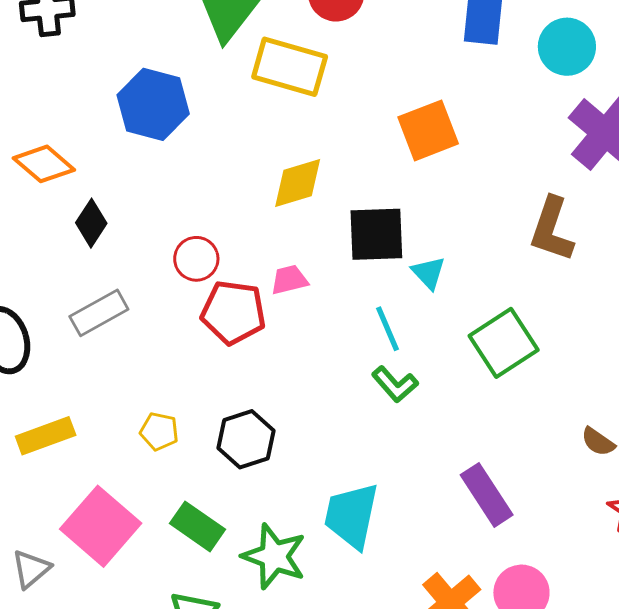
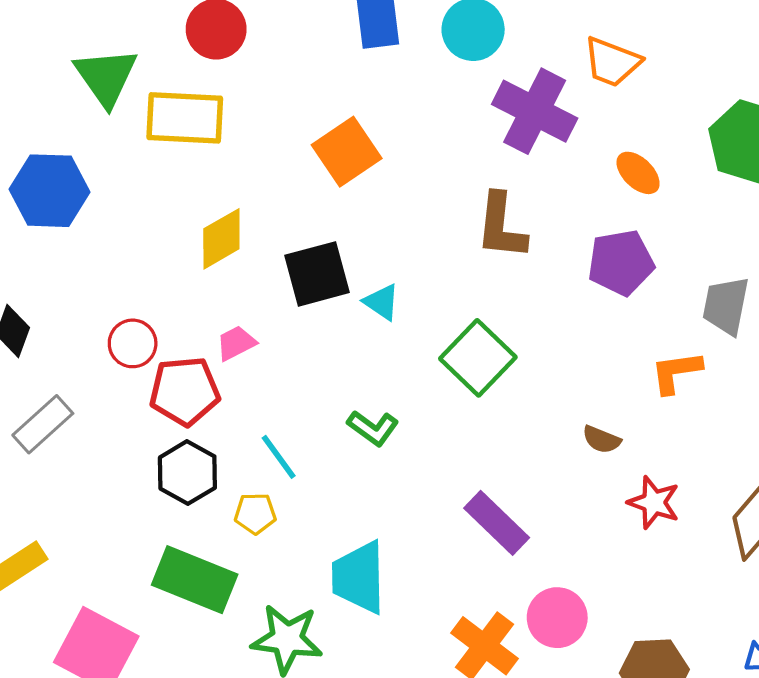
cyan line: (387, 329) -> (279, 457), moved
yellow pentagon: (159, 431) -> (255, 513), moved
black hexagon: (246, 439) -> (187, 473), moved
green rectangle: (198, 526) -> (195, 580), moved, size x1.4

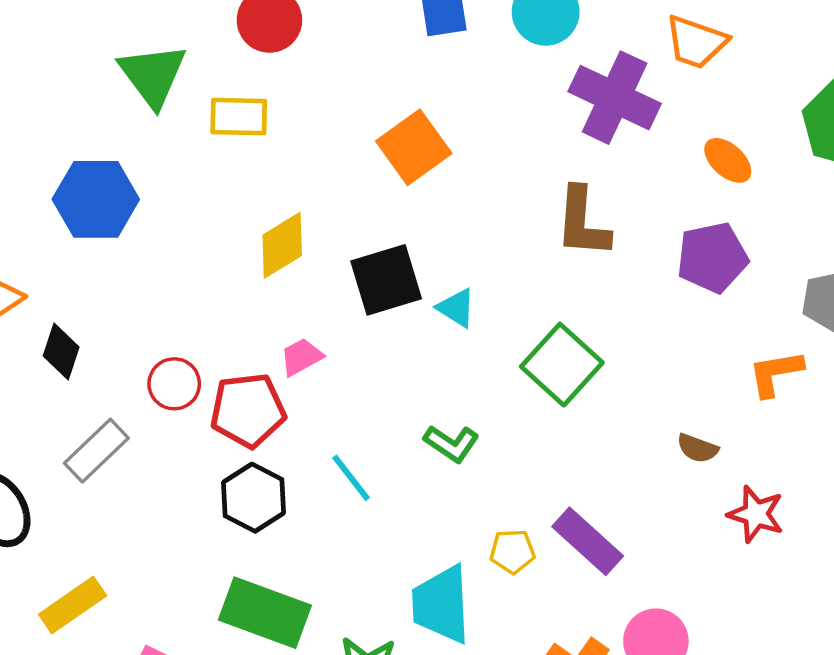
yellow rectangle: (185, 118) -> (239, 117), size x0.7
red circle: (133, 343) -> (174, 384), moved
yellow pentagon: (255, 513) -> (512, 551), moved

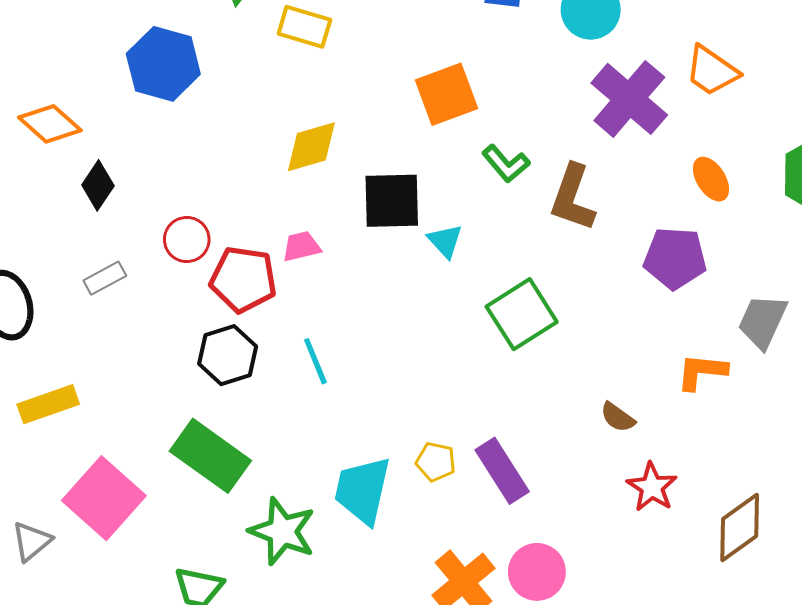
green L-shape: (451, 444) -> (506, 164), moved
gray rectangle: (96, 451) -> (105, 278), size x0.7

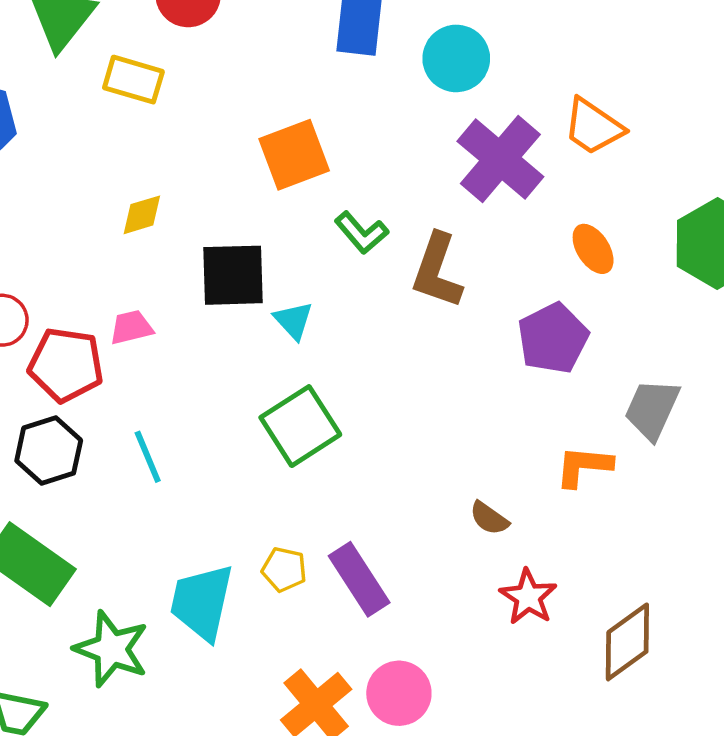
yellow diamond: (311, 147) -> (142, 215), size x0.7
purple pentagon: (675, 258) -> (553, 338), turned -30
green square: (522, 314) -> (300, 426), moved

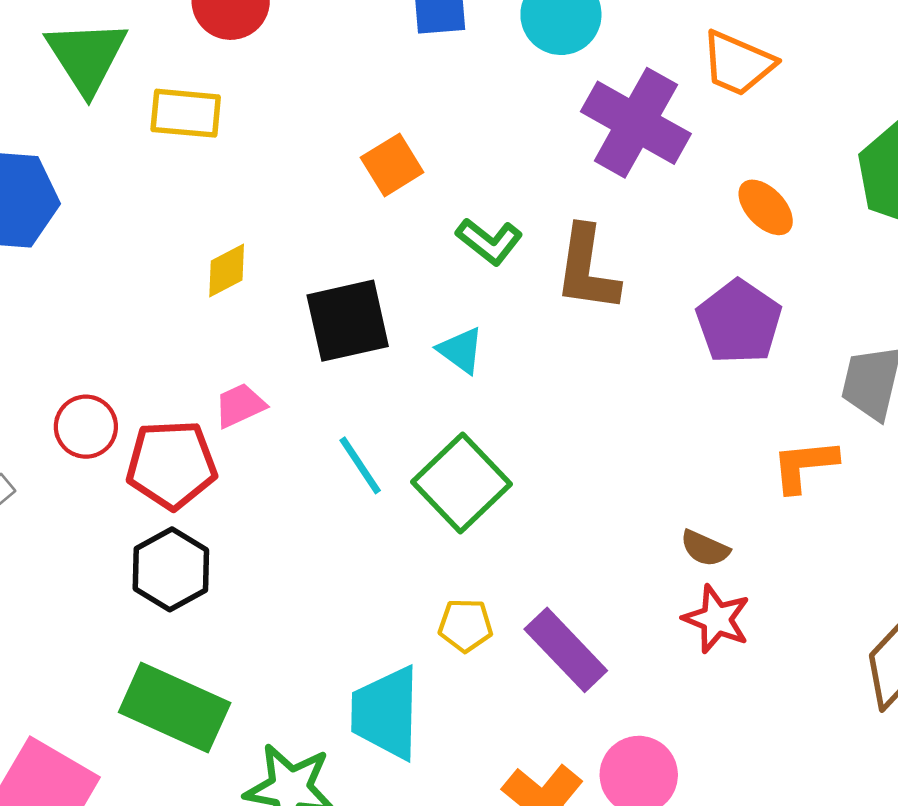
orange square: (294, 155) -> (392, 165), size x0.7
cyan triangle: (293, 320) -> (461, 350), moved
cyan line: (148, 457) -> (360, 465), moved
yellow pentagon: (284, 569) -> (465, 625), moved
red star: (528, 597) -> (717, 619), moved

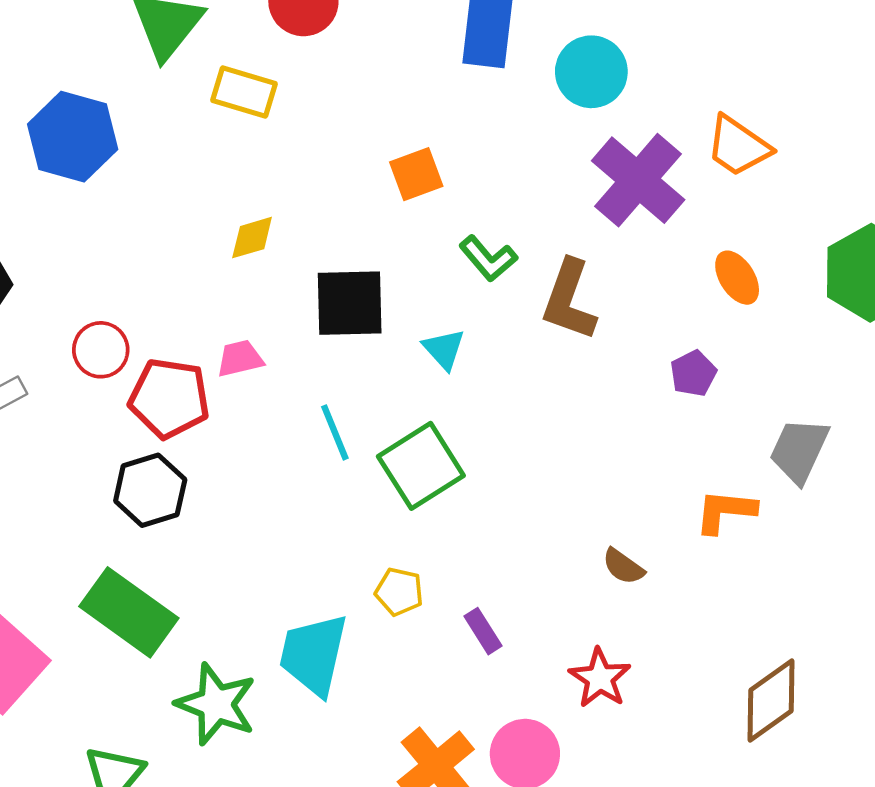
purple pentagon: (739, 322) -> (693, 373), size x0.6
red star: (717, 619) -> (600, 678), moved
purple rectangle: (566, 650) -> (483, 631), size x0.6

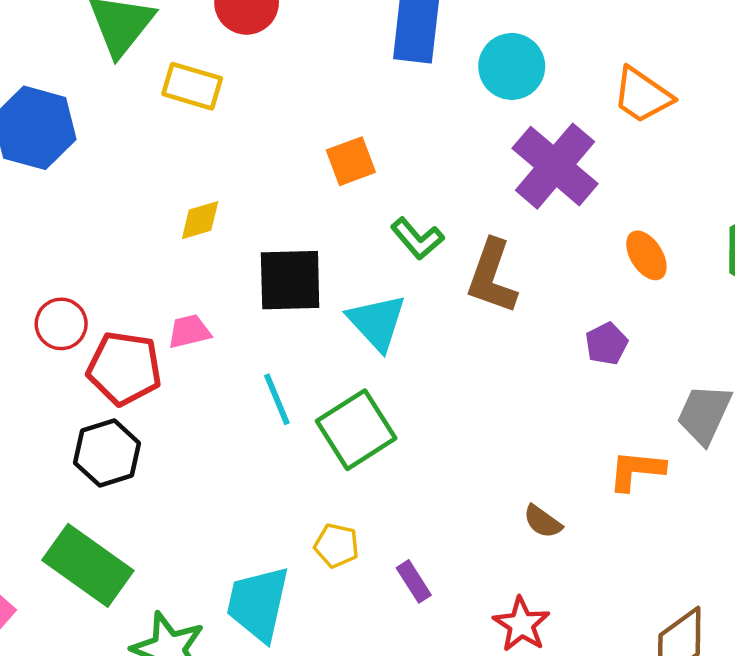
orange trapezoid: (738, 146) -> (642, 95), moved
cyan triangle: (444, 349) -> (377, 322), size x1.5

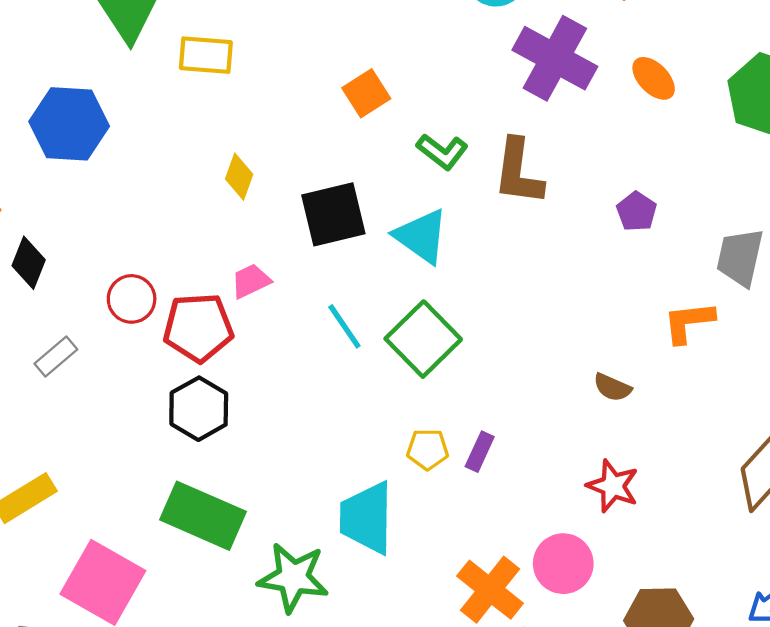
yellow diamond: (200, 220) -> (239, 177), turned -42
orange ellipse: (646, 255) -> (654, 78), moved
purple rectangle: (414, 581) -> (480, 452), moved, turned 69

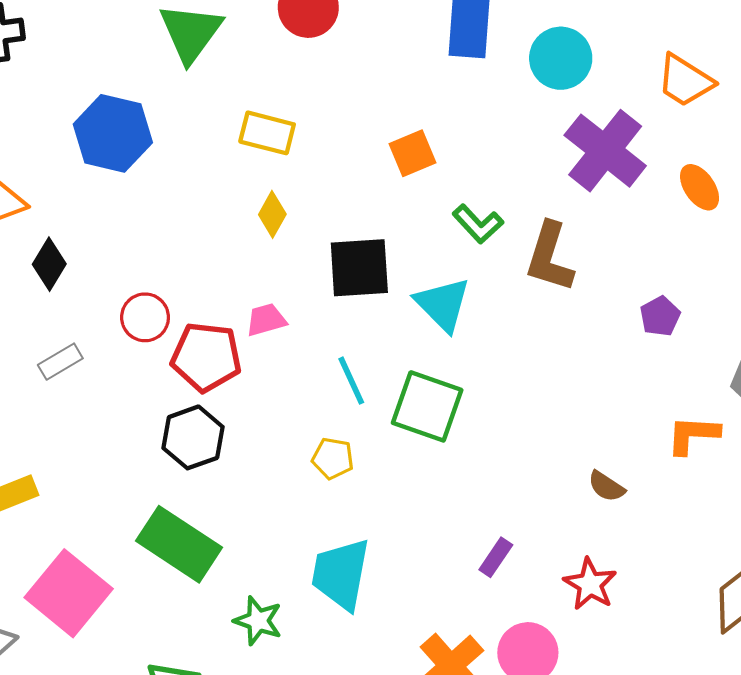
yellow rectangle: (206, 55) -> (267, 133), moved
green square: (423, 339) -> (427, 406), turned -36
yellow pentagon: (428, 449) -> (333, 458), moved
purple rectangle: (480, 452) -> (496, 557), moved
green star: (293, 578) -> (258, 621), size x0.7

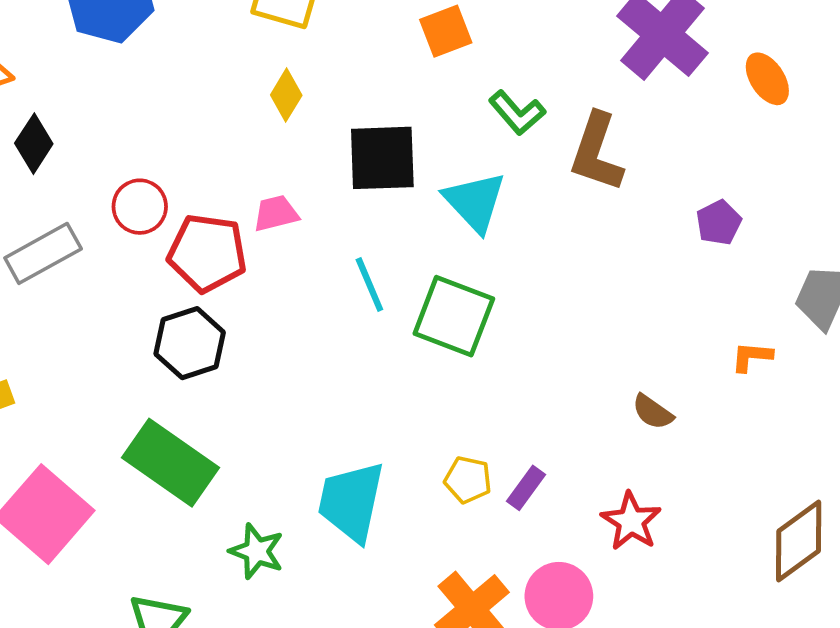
gray rectangle: (60, 362) -> (43, 253), size x1.5
orange L-shape: (693, 435) -> (752, 357), size x0.7
yellow pentagon: (333, 458) -> (468, 480), moved

